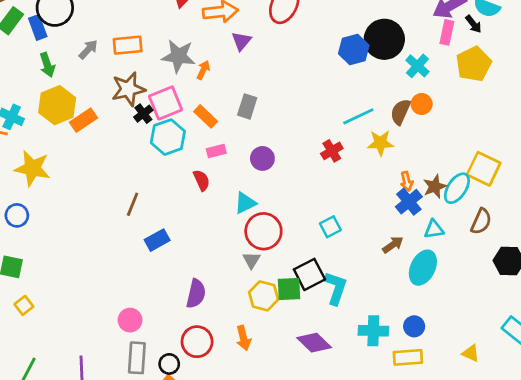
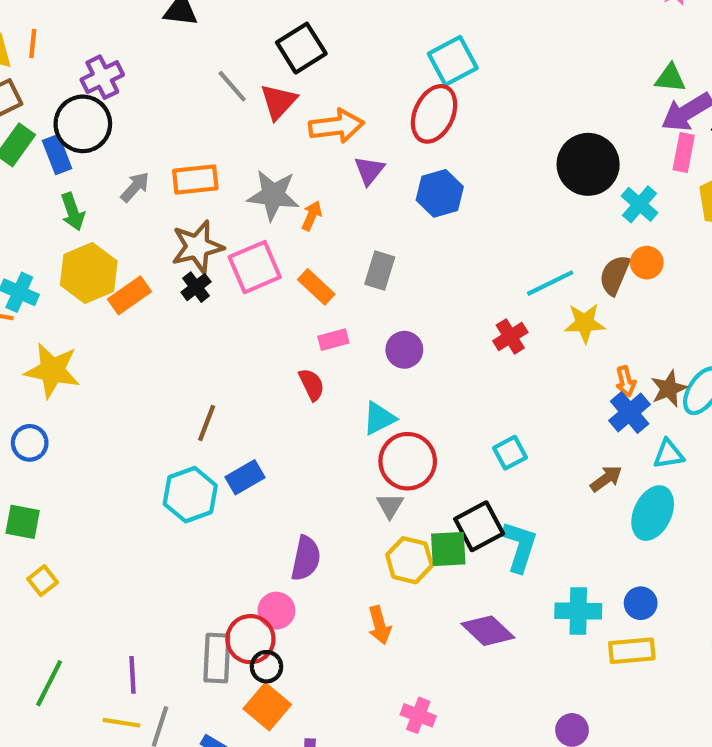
blue hexagon: (354, 49) -> (440, 193), moved
black cross: (143, 114) -> (196, 287), moved
cyan hexagon: (168, 137) -> (190, 495), moved
pink circle: (130, 320) -> (276, 611), moved
red circle: (197, 342) -> (250, 639), moved

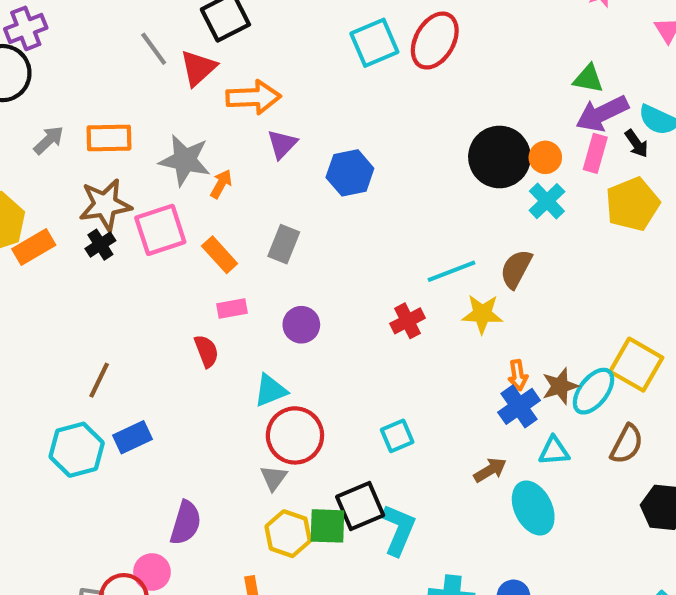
red ellipse: (434, 114) -> (435, 41), moved
orange circle: (647, 263) -> (545, 157), moved
cyan ellipse: (653, 513) -> (533, 508), turned -56

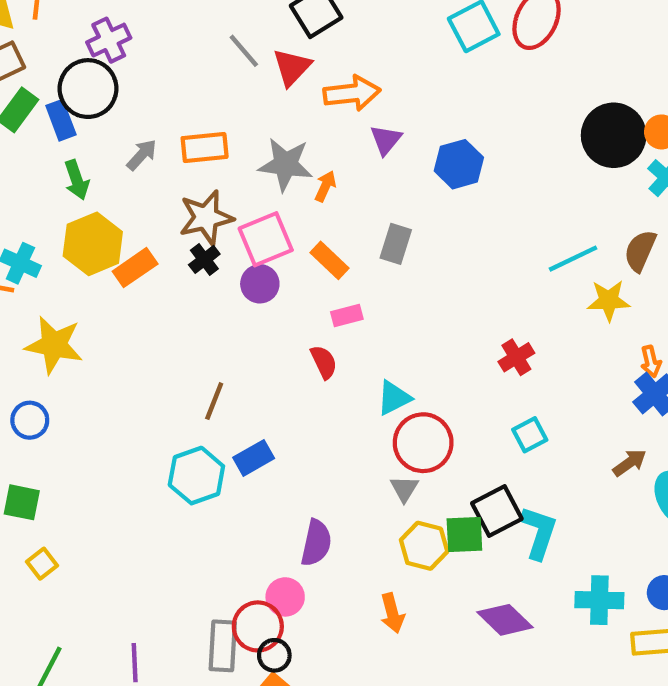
red cross: (407, 321) -> (516, 357), moved
purple circle: (301, 325) -> (260, 284), moved

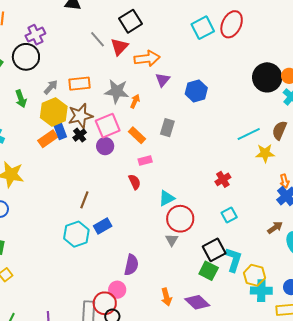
blue rectangle: (61, 120) -> (60, 130), moved
yellow hexagon: (93, 244) -> (54, 112), moved
green square: (464, 535) -> (209, 271), moved, turned 30
yellow hexagon: (424, 546) -> (254, 275), moved
purple diamond: (505, 620) -> (197, 302), moved

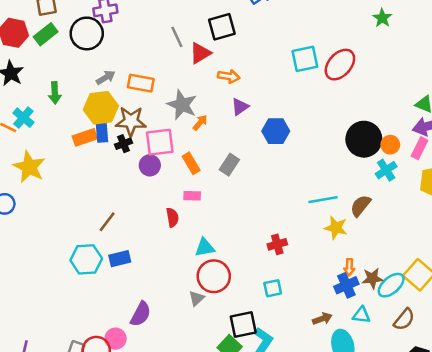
orange arrow: (147, 59) -> (229, 76), size x0.7
green arrow: (21, 99) -> (55, 93), moved

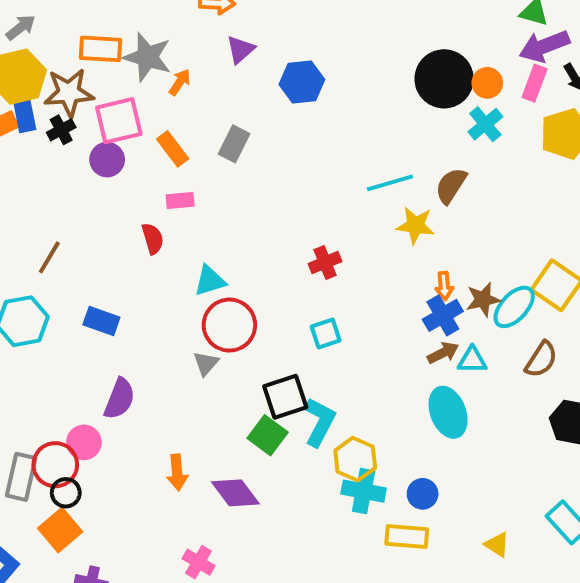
orange rectangle: (141, 83) -> (100, 49), moved
blue rectangle: (120, 259) -> (101, 321), moved, turned 40
brown arrow: (322, 319) -> (443, 353), moved

